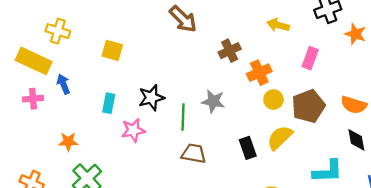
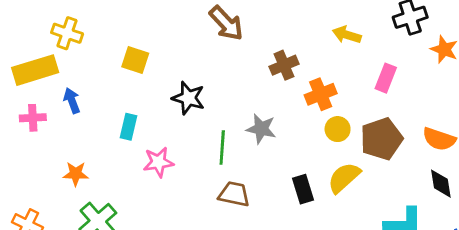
yellow rectangle: (34, 61) -> (35, 70), turned -44
black star: (151, 98) -> (188, 98), moved, turned 30

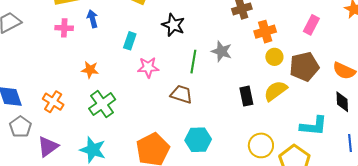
brown trapezoid: (234, 194) -> (181, 94), moved

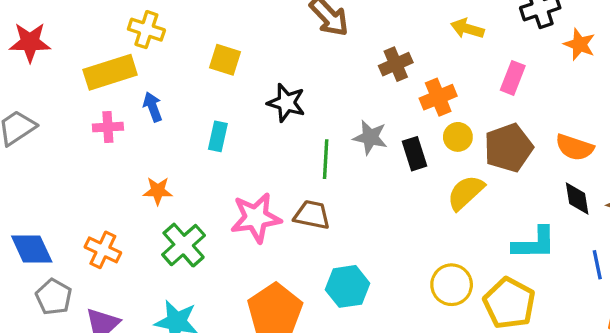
pink star: (148, 67) -> (256, 218), moved, size x1.4
black rectangle: (246, 96) -> (415, 154), moved

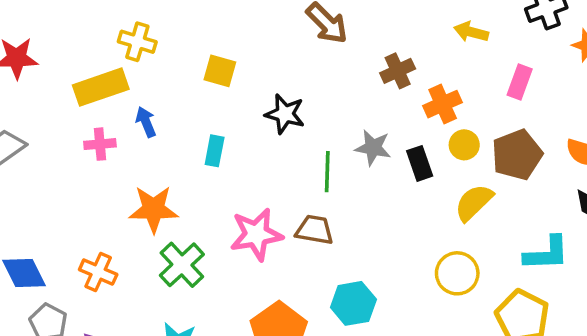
orange star: (158, 191) -> (153, 209), size x1.6
yellow circle: (452, 285) -> (457, 273), moved

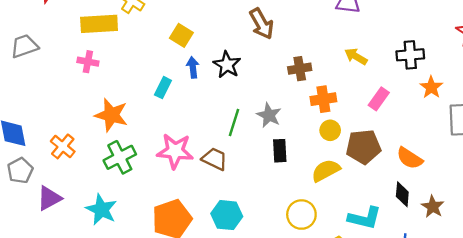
black star: (285, 114) -> (227, 65), moved
blue arrow: (146, 122) -> (193, 67), moved
black rectangle: (420, 163) -> (280, 151), moved

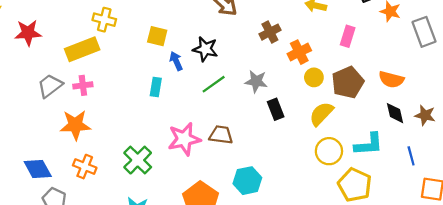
gray trapezoid: (24, 46) -> (50, 86), moved
orange star: (111, 115) -> (75, 125), moved
green line: (234, 122) -> (214, 84), moved, turned 55
yellow circle: (301, 215) -> (329, 151), moved

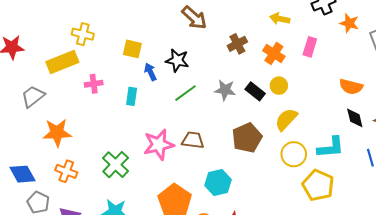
orange cross: (299, 52) -> (274, 54), moved, turned -30
brown pentagon: (348, 82) -> (247, 138), moved
pink cross: (83, 85) -> (94, 84), moved
black rectangle: (276, 109) -> (255, 91), moved, turned -30

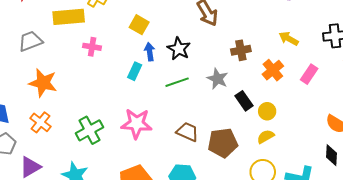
yellow circle: (279, 86) -> (267, 111), moved
gray star: (225, 90) -> (217, 79), moved
cyan rectangle: (132, 96) -> (135, 71), moved
yellow semicircle: (286, 119) -> (266, 137), size x0.7
brown trapezoid: (193, 140) -> (188, 132), moved

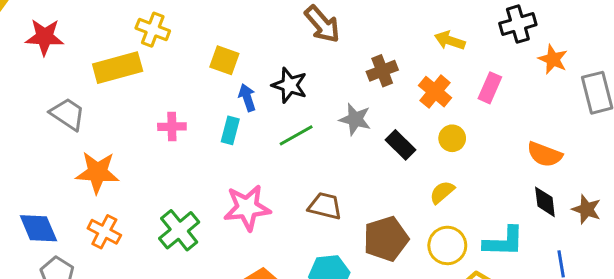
gray trapezoid: (30, 41) -> (67, 114), turned 65
pink cross: (92, 47) -> (172, 127), moved
yellow circle: (267, 111) -> (452, 138), moved
brown pentagon: (223, 143) -> (386, 239), moved

